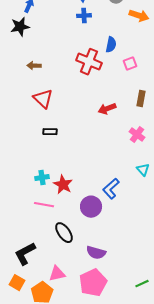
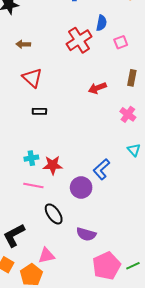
red cross: (89, 62) -> (79, 40), turned 35
red star: (63, 185) -> (53, 165), turned -30
pink pentagon: (93, 283) -> (106, 266), moved

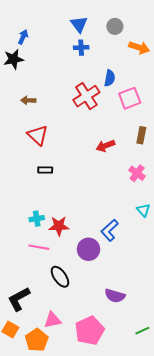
pink square: (121, 42) -> (130, 98), size x1.5
purple semicircle: (86, 234) -> (115, 296), moved
pink pentagon: (106, 266) -> (90, 331), moved

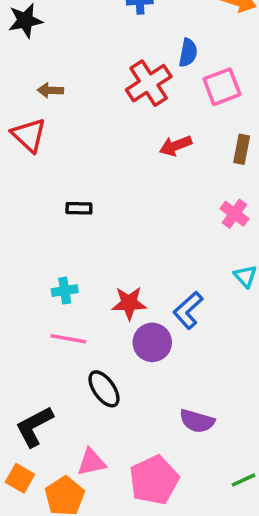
red triangle: (38, 135) -> (29, 135), moved
red arrow: (105, 146) -> (176, 146), moved
red star: (59, 226) -> (129, 303), moved

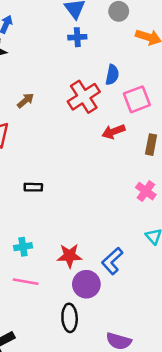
brown arrow: (50, 90) -> (26, 101), moved, turned 138
red arrow: (176, 146) -> (114, 132), moved
black ellipse: (104, 389) -> (70, 318), moved, turned 32

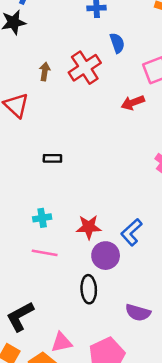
blue semicircle: (112, 75) -> (117, 43), moved, turned -30
red cross: (84, 97) -> (85, 68), moved
brown arrow: (26, 101) -> (45, 72), turned -42

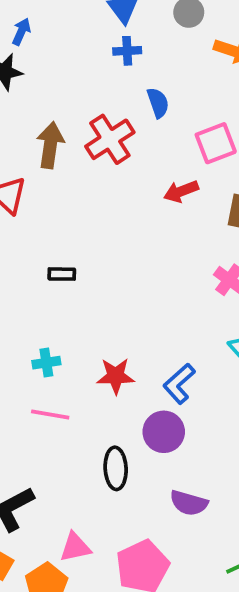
brown arrow: (45, 72) -> (50, 145), size x1.6
purple circle: (106, 256) -> (164, 432), moved

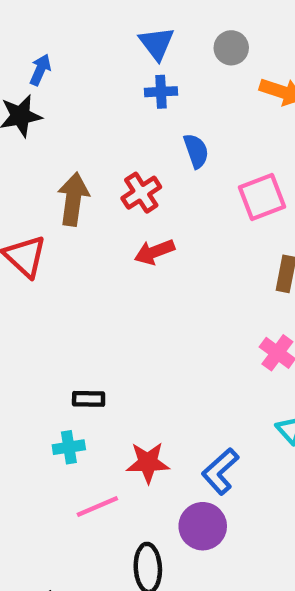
red cross: (110, 139) -> (141, 193), size x0.7
red arrow: (181, 191) -> (154, 252), moved
black rectangle: (62, 274) -> (89, 399), moved
pink line: (50, 414) -> (97, 506), moved, turned -33

